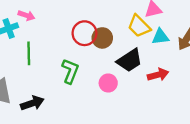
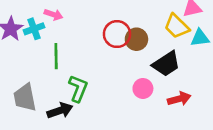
green L-shape: (70, 71) -> (78, 88), moved
red arrow: (158, 75) -> (179, 99), moved

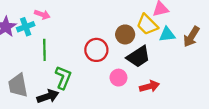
red circle: (117, 34) -> (96, 50), moved
brown circle: (136, 39) -> (125, 34), moved

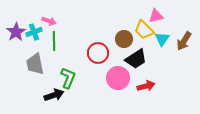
cyan triangle: (167, 34) -> (162, 39), turned -49
green line: (44, 50) -> (54, 41), moved
pink circle: (118, 78) -> (118, 78), size x1.5
gray trapezoid: (18, 85) -> (35, 64), moved

